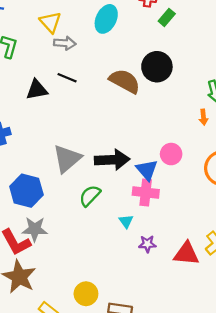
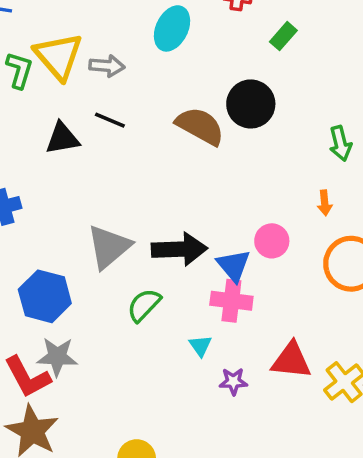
green rectangle: (167, 17) -> (283, 36), moved
yellow triangle: (50, 22) -> (59, 56), moved, size x1.4
orange arrow: (203, 117) -> (325, 203), moved
red triangle: (186, 254) -> (291, 360), moved

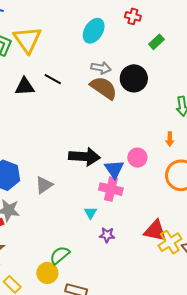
gray arrow: (107, 66) -> (101, 68), moved
gray triangle: (109, 247) -> (44, 185), moved, size x0.7
green semicircle: (144, 305) -> (60, 255), moved
red triangle: (291, 360) -> (155, 231), moved

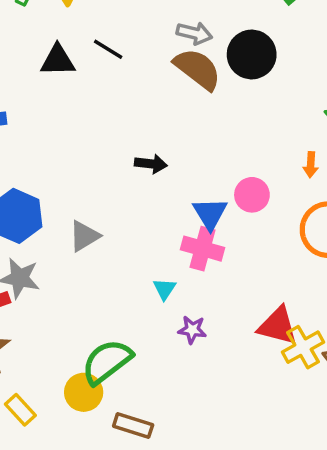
black arrow: (84, 157) -> (151, 164), moved, size x0.6
green semicircle: (60, 255) -> (107, 362), size x1.4

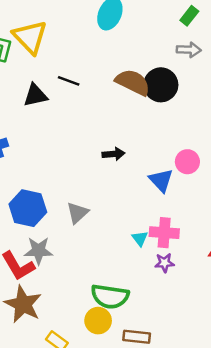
gray arrow: (194, 33) -> (189, 50), moved
black circle: (252, 54) -> (161, 85), moved
pink cross: (202, 249) -> (164, 233), moved
green semicircle: (107, 362) -> (110, 296), turned -123

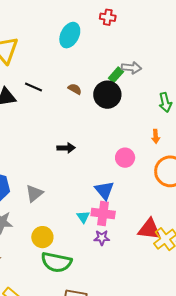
green rectangle: (189, 16) -> (116, 75), moved
brown semicircle: (133, 82) -> (75, 89), moved, size x0.5
blue triangle: (161, 180) -> (104, 190), moved
yellow circle: (98, 321) -> (42, 237), moved

